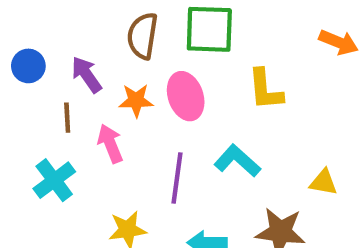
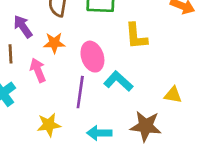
pink ellipse: (186, 96) -> (92, 57), moved

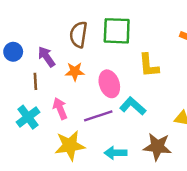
pink arrow: (38, 70) -> (60, 108), moved
purple line: (80, 92) -> (98, 116), turned 64
yellow star: (49, 125) -> (70, 145), size x1.4

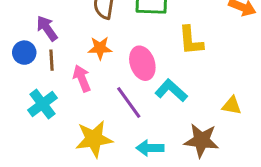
blue circle: (13, 52) -> (24, 53), moved
purple arrow: (46, 57) -> (47, 28), moved
pink arrow: (60, 108) -> (82, 78), moved
purple line: (98, 116) -> (129, 103), turned 72

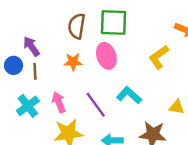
yellow L-shape: (191, 40) -> (159, 57), moved, turned 60
pink ellipse: (142, 63) -> (106, 56), moved
pink arrow: (82, 78) -> (59, 102), moved

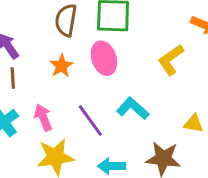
orange star: (73, 62) -> (61, 66), turned -30

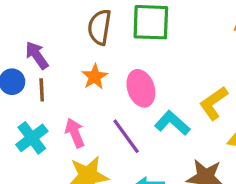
pink ellipse: (104, 58) -> (141, 88), moved
yellow L-shape: (171, 60) -> (214, 103), moved

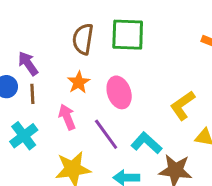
cyan L-shape: (172, 123) -> (146, 143), moved
pink arrow: (75, 133) -> (67, 117), moved

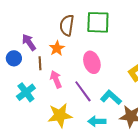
orange star: (79, 82) -> (57, 48), moved
brown line: (32, 94) -> (40, 63), moved

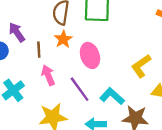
orange star: (57, 48) -> (63, 39), moved
brown line: (40, 63) -> (39, 50), moved

